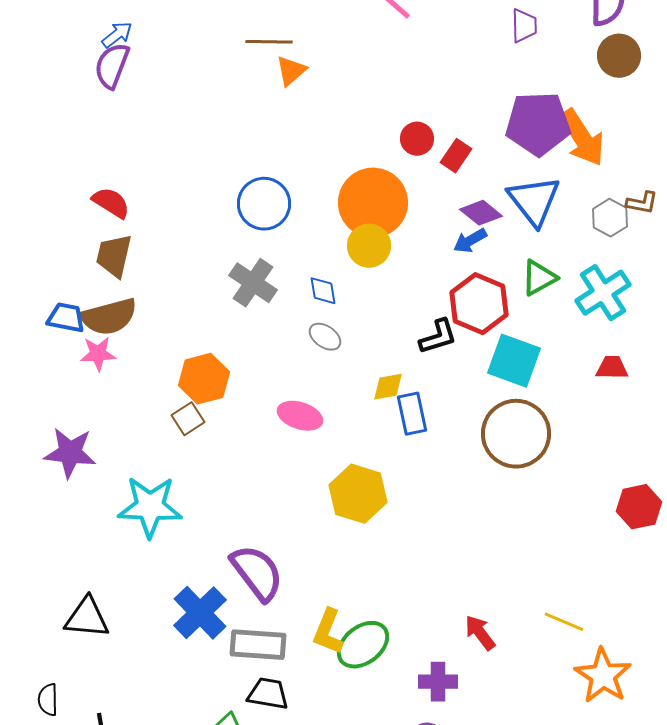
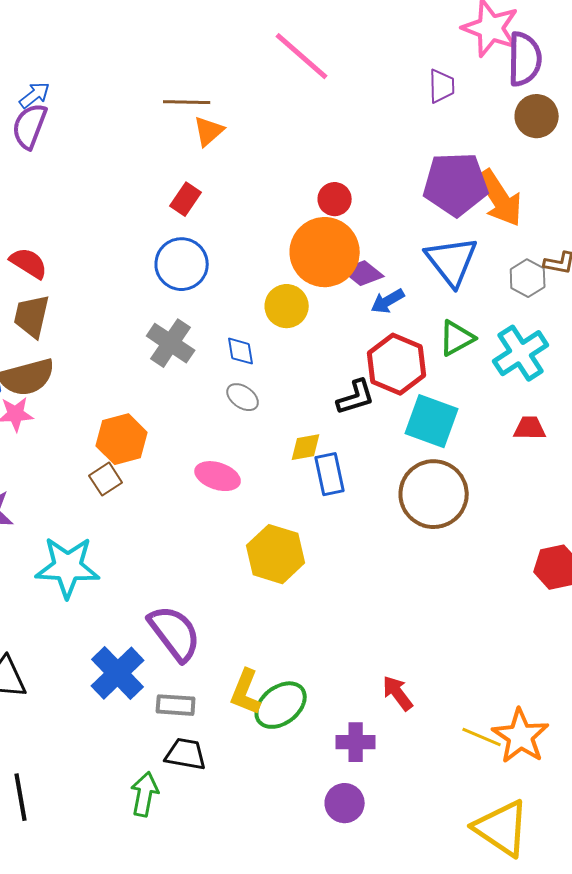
red rectangle: (456, 156) -> (186, 199), moved
orange circle: (373, 203) -> (325, 252), moved
purple diamond: (481, 213) -> (363, 273), moved
yellow line: (564, 622) -> (482, 737), moved
gray rectangle: (258, 645) -> (176, 705), size x0.7

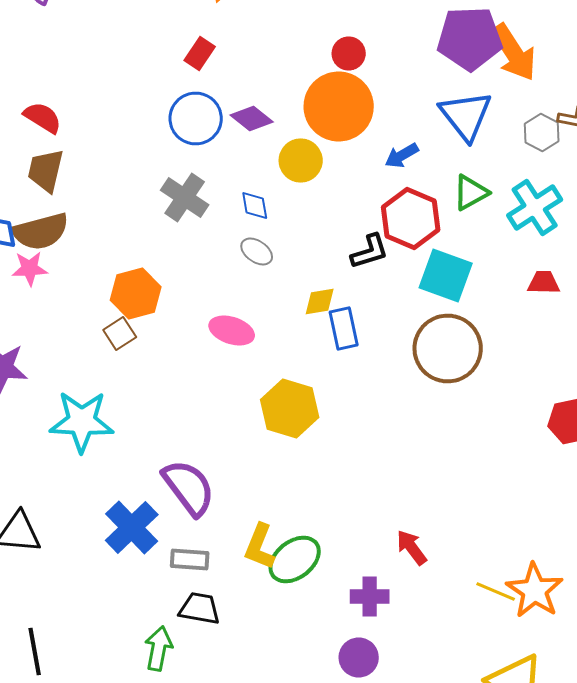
purple diamond: (363, 273) -> (252, 118), moved

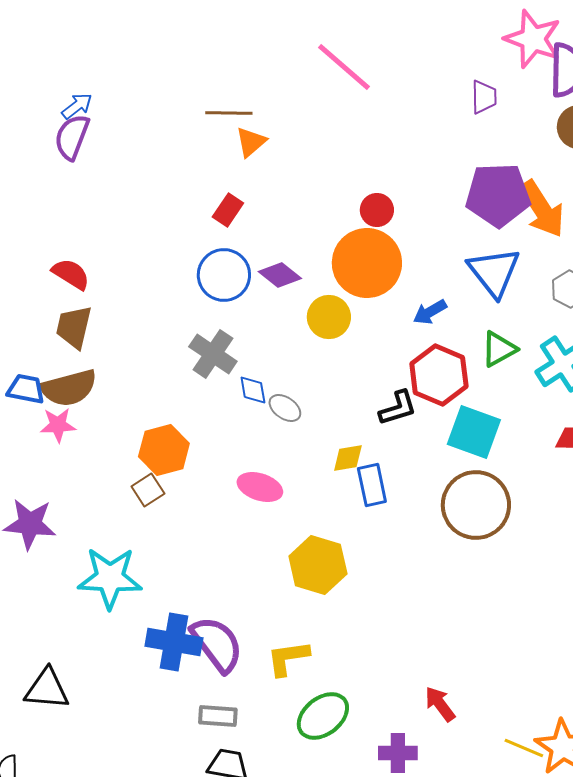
blue diamond: (255, 206) -> (253, 390), moved
blue cross: (132, 528) -> (174, 642), moved, turned -36
yellow L-shape: (260, 546) -> (288, 658), moved, turned 60

